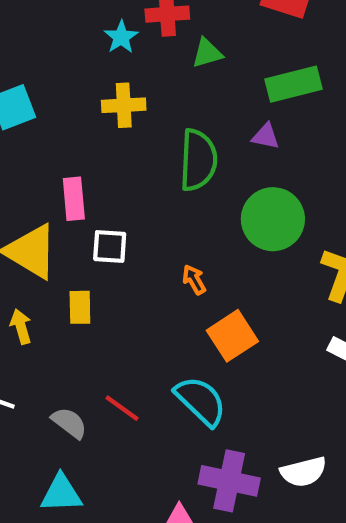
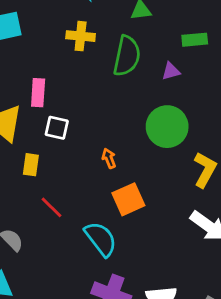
green rectangle: (294, 84) -> (195, 40), size x0.7
purple triangle: (266, 136) -> (171, 71), turned -36
green semicircle: (198, 160) -> (127, 56), moved
red line: (122, 408) -> (52, 207), moved

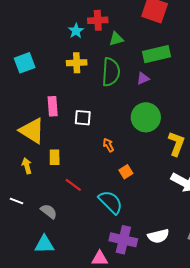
green rectangle: (195, 40) -> (156, 54), size x1.5
white square: (57, 128) -> (83, 118), moved
orange square: (128, 199) -> (126, 172), size x0.6

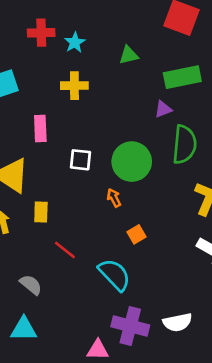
red cross: (98, 20) -> (41, 33), moved
green semicircle: (111, 72) -> (184, 145), moved
pink rectangle: (53, 106) -> (40, 128), moved
green circle: (146, 117) -> (132, 162), moved

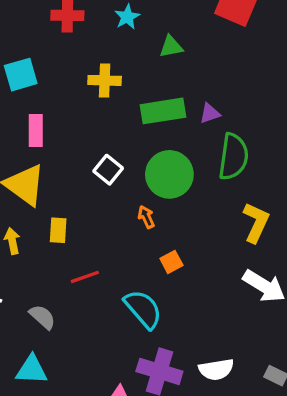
cyan star: (75, 42) -> (127, 17), moved
green rectangle: (182, 77) -> (163, 111), moved
pink rectangle: (40, 128) -> (36, 130), moved
white square: (81, 160) -> (108, 170), turned 30
red line: (65, 250) -> (85, 277), turned -60

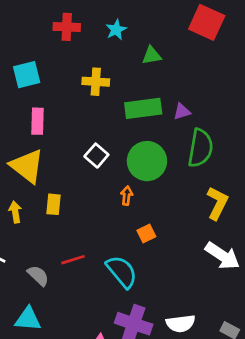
orange arrow: (146, 217) -> (127, 196), turned 30
red line: (85, 277) -> (73, 260), moved

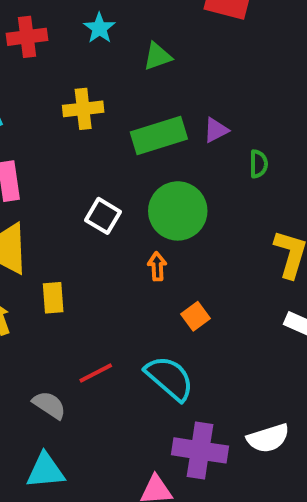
green semicircle: (200, 148) -> (259, 164), moved, size x0.5

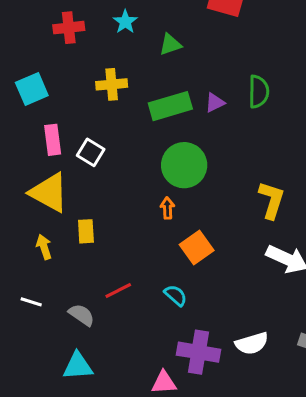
green semicircle: (259, 164) -> (259, 92), moved, size x1.5
white square: (103, 216) -> (91, 152), moved
orange square: (195, 316) -> (197, 247), size x1.5
cyan semicircle: (170, 378) -> (176, 295), size x0.6

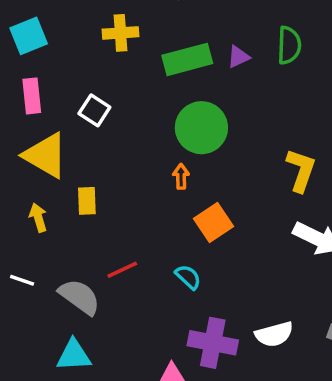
pink rectangle: (53, 140) -> (32, 96), moved
gray semicircle: (82, 315) -> (79, 297), size x1.4

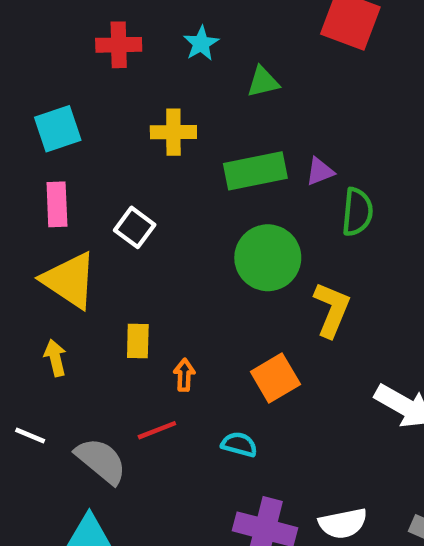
green semicircle: (289, 45) -> (357, 212), moved
yellow L-shape: (301, 170) -> (332, 310), moved
orange arrow: (181, 176) -> (184, 375), moved
yellow rectangle: (87, 201) -> (138, 341), moved
cyan semicircle: (188, 277) -> (239, 444), turned -32

